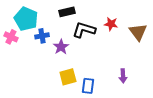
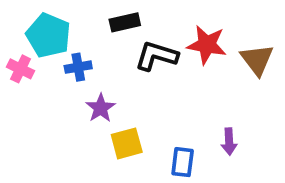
red star: (111, 24) -> (207, 45), size x1.5
purple star: (61, 47) -> (101, 108), moved
blue rectangle: (88, 86) -> (183, 162), moved

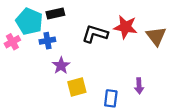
black rectangle: (125, 22) -> (55, 13), moved
pink cross: (20, 69) -> (12, 42), turned 35

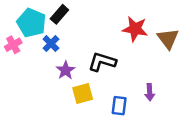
black rectangle: (55, 13) -> (59, 14), turned -36
black L-shape: (95, 34) -> (102, 62), moved
blue cross: (47, 41) -> (51, 44), turned -35

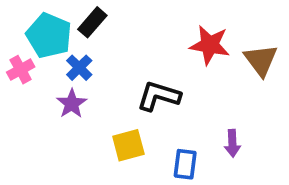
purple star: (66, 70) -> (72, 104), moved

